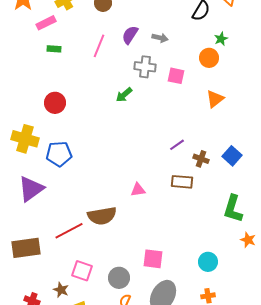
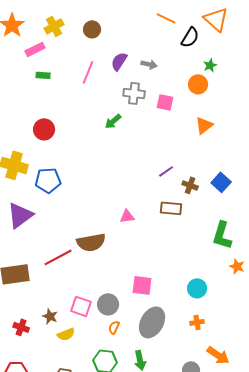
pink square: (82, 271) -> (81, 306), moved

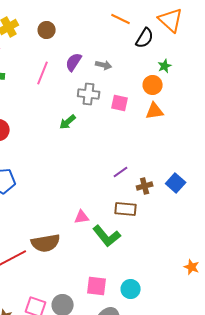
orange triangle: (204, 125) -> (155, 111), moved, turned 30
brown cross: (190, 185) -> (145, 186), turned -35
green L-shape: (222, 235) -> (107, 236), moved, turned -56
cyan circle: (197, 288) -> (131, 289), moved

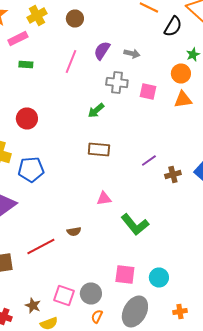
brown rectangle: (126, 209) -> (99, 150), moved
pink triangle: (82, 217) -> (104, 198), moved
brown semicircle: (46, 243) -> (74, 232), size x0.5

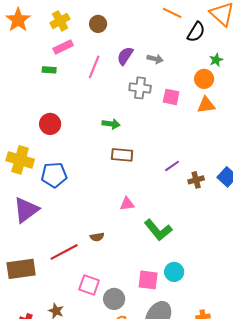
pink rectangle: (18, 38) -> (63, 47), moved
green arrow: (96, 110) -> (111, 124), moved, turned -132
cyan circle: (159, 278) -> (174, 272), moved
pink square: (64, 296) -> (89, 285), moved

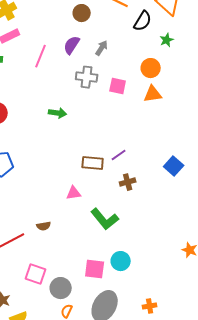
brown circle: (98, 24) -> (82, 13), moved
gray arrow: (155, 59) -> (102, 48), turned -70
green star: (216, 60) -> (167, 40), moved
brown rectangle: (122, 155) -> (93, 163), moved
brown cross: (196, 180) -> (128, 182), moved

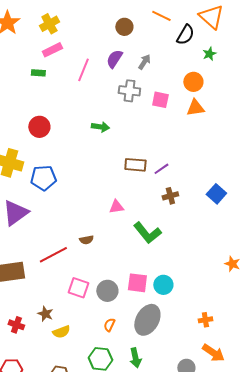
brown rectangle: (93, 163) -> (135, 165), moved
blue square: (174, 166) -> (216, 194), moved
cyan circle: (121, 261) -> (163, 285), moved
gray circle: (61, 288) -> (107, 291), moved
orange cross: (150, 306) -> (205, 320), moved

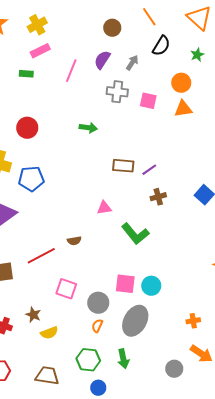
orange line: (161, 16) -> (149, 17), turned 30
black semicircle: (185, 35) -> (161, 46), moved
gray circle: (107, 291) -> (98, 303), moved

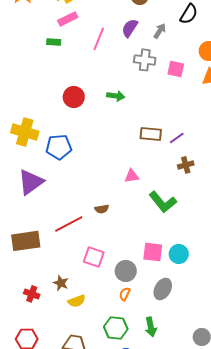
red circle: (27, 128) -> (74, 97), moved
gray ellipse: (135, 321) -> (163, 289), size x0.7

